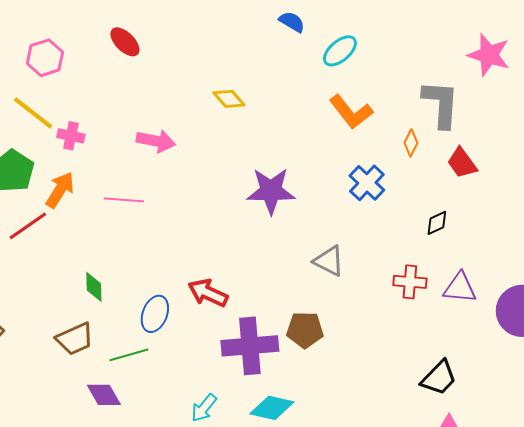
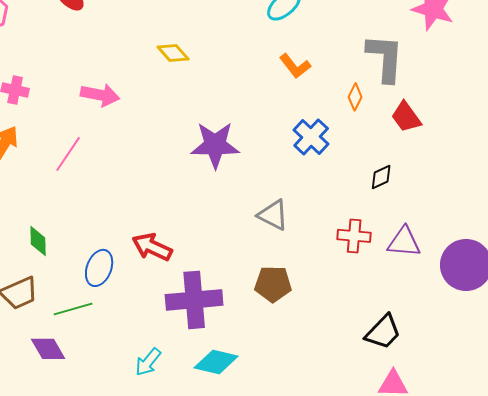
orange L-shape: (351, 112) -> (295, 66), size x0.7
pink line: (124, 200) -> (68, 154), turned -60
brown pentagon: (305, 330) -> (273, 284), moved

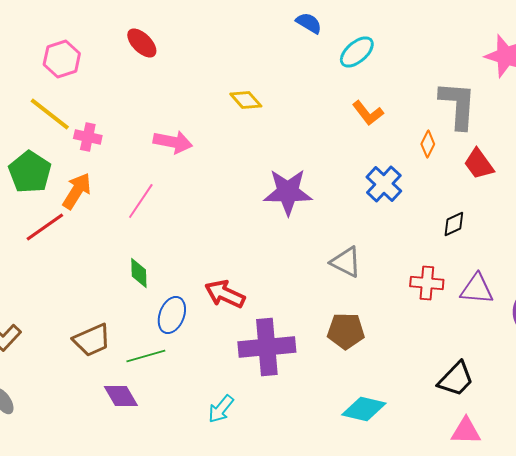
green diamond: (38, 241) -> (139, 273), moved
cyan diamond: (216, 362) -> (364, 409), moved

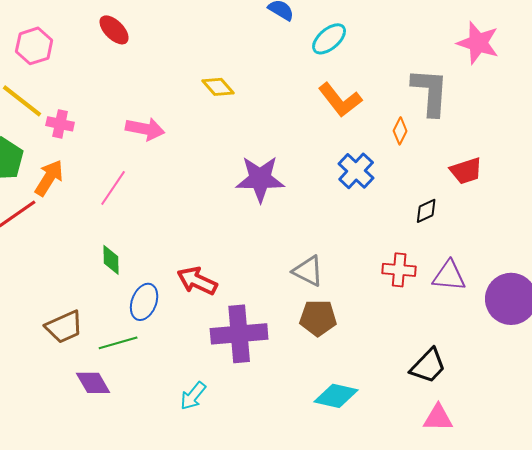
orange L-shape: (368, 113) -> (340, 100), size x1.4
red trapezoid: (479, 164) -> (466, 171), moved, turned -72
gray triangle: (346, 262) -> (308, 271), moved

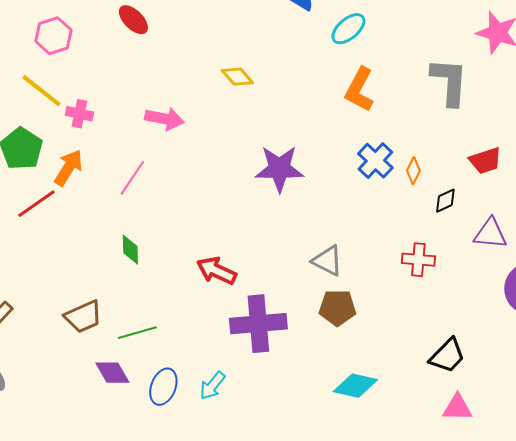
orange L-shape: (340, 100) -> (359, 90), turned 66
orange diamond: (400, 131) -> (413, 171), moved
purple triangle: (449, 276) -> (490, 234), moved
blue ellipse: (144, 302) -> (163, 387), moved

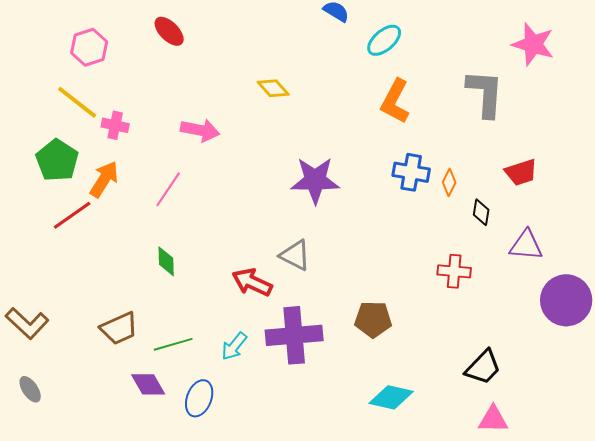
blue cross: (375, 161) -> (411, 172), turned -33
black diamond: (445, 201) -> (481, 212), turned -56
gray triangle: (327, 261) -> (295, 255), moved
cyan arrow: (212, 386) -> (234, 346), moved

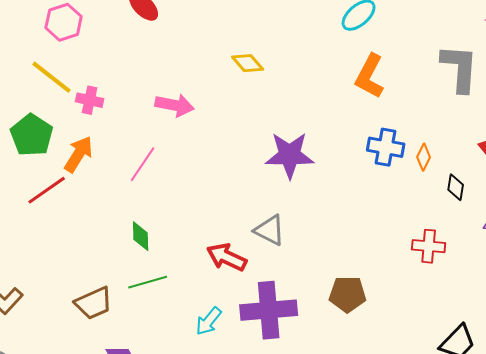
green line: (173, 344) -> (148, 282), moved

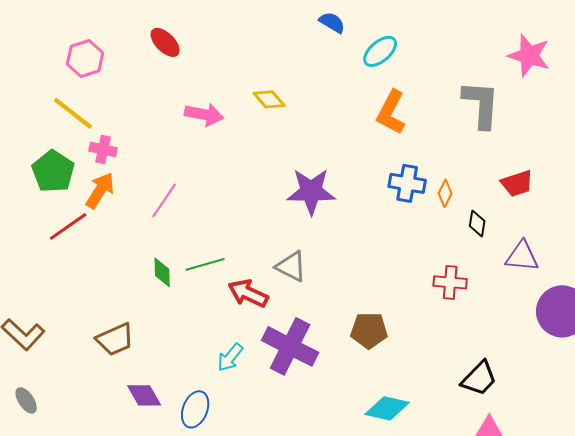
pink cross: (90, 100) -> (103, 149), moved
pink arrow: (175, 105) -> (204, 114), moved
green line: (148, 282) -> (205, 264), moved
purple cross: (269, 310) -> (290, 346), turned 32

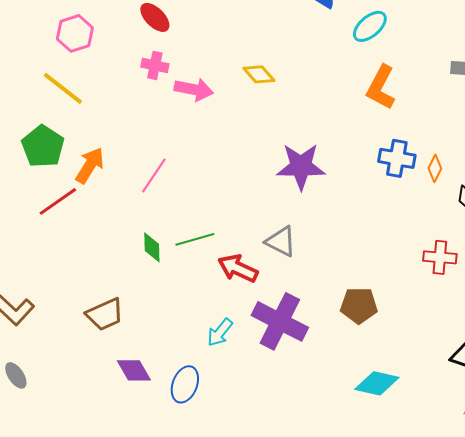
pink cross: (103, 149) -> (155, 65), moved

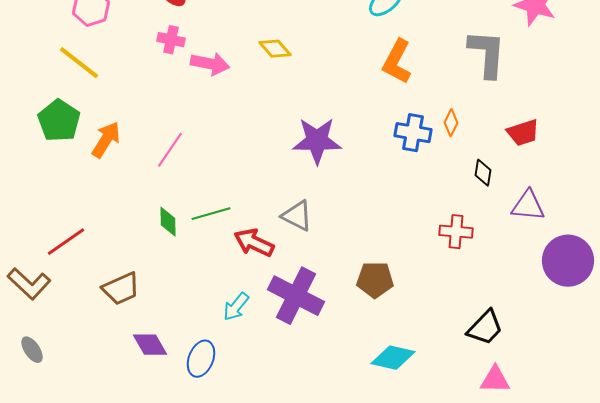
orange diamond: (435, 168) -> (451, 123), moved
red line: (58, 201) -> (66, 242), moved

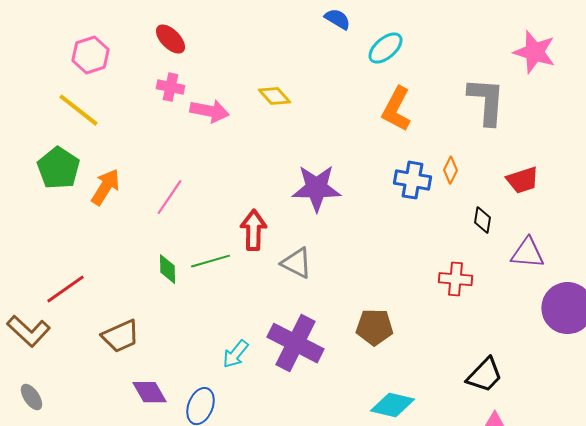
red arrow: (254, 243) -> (254, 230), moved, turned 66

